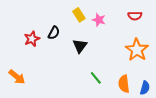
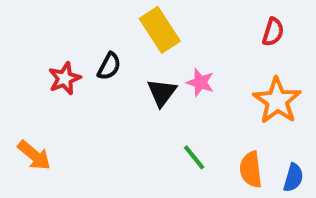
yellow rectangle: (79, 15) -> (160, 30), size x1.5
red semicircle: (135, 16) -> (273, 32), turned -72
pink star: (99, 20) -> (200, 82), moved

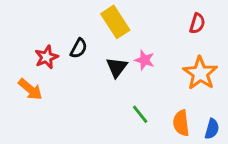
orange arrow: (34, 155) -> (30, 89), moved

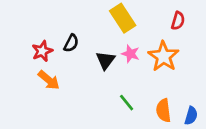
yellow rectangle: (115, 22) -> (123, 18), moved
orange star: (200, 73) -> (163, 56), moved
orange arrow: (30, 89) -> (49, 80), moved

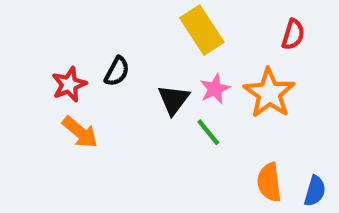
pink star: (130, 54) -> (215, 89), turned 30
green line: (127, 103) -> (208, 132), moved

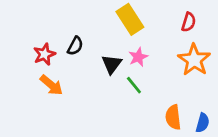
orange star: (269, 93) -> (194, 60), moved

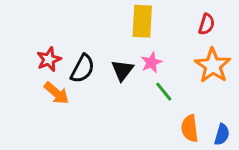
yellow rectangle: (130, 19) -> (142, 21), turned 36
black semicircle: (75, 46) -> (83, 69), moved, size x1.4
green line: (134, 85) -> (164, 92), moved

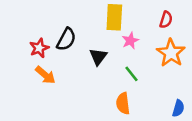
pink star: (151, 63) -> (130, 41), moved
black semicircle: (83, 69) -> (66, 39), moved
orange semicircle: (190, 128) -> (123, 103), moved

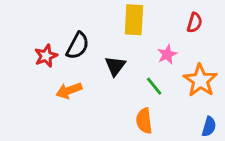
pink star: (130, 41) -> (167, 54), moved
orange star: (171, 53) -> (200, 80), moved
orange arrow: (45, 75) -> (69, 90), moved, turned 120

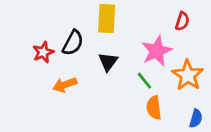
yellow rectangle: (134, 20) -> (107, 18), moved
pink star: (167, 54) -> (157, 51), size x1.6
orange semicircle: (144, 121) -> (154, 108), moved

